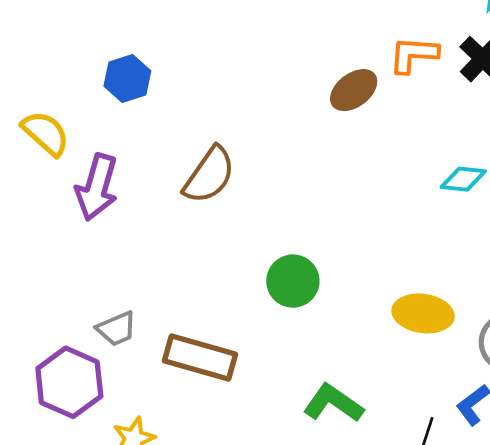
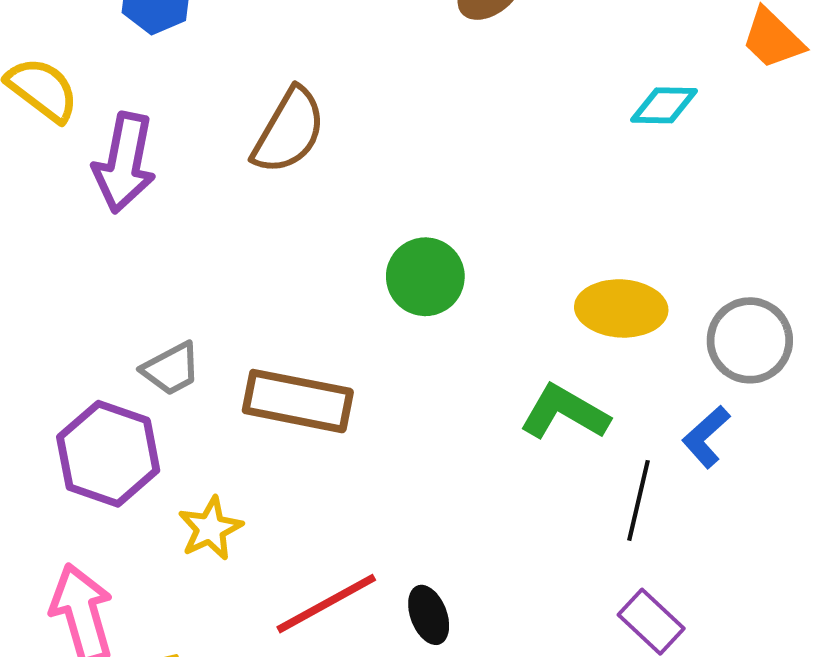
green L-shape: (333, 403) -> (564, 412), moved

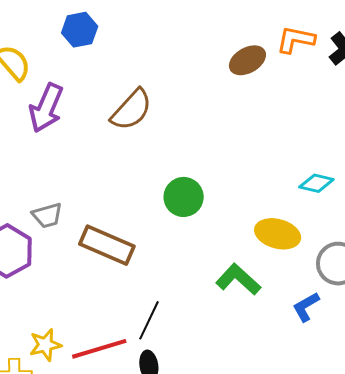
cyan diamond: (664, 105) -> (316, 183), moved
black line: (639, 500) -> (149, 320), moved
yellow star: (210, 528) -> (45, 345), moved

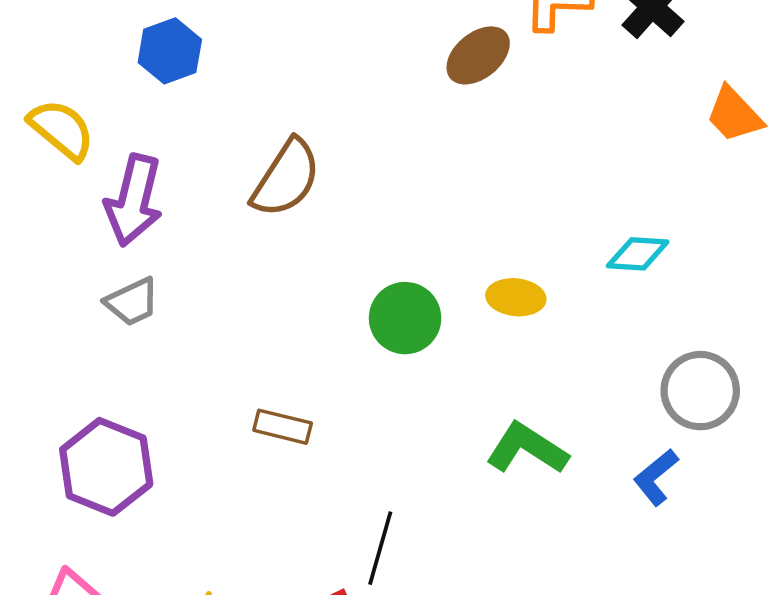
gray trapezoid: (47, 215) -> (132, 302), moved
yellow ellipse: (278, 234) -> (516, 297), moved, size x0.7
brown rectangle: (107, 245) -> (283, 427), size x0.6

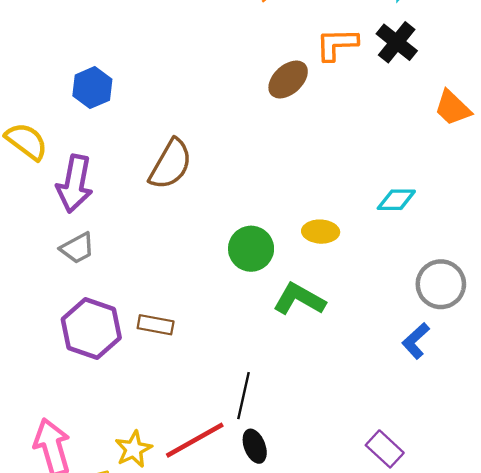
brown rectangle: (283, 427) -> (156, 325), moved
green L-shape: (527, 449) -> (299, 299), moved
purple hexagon: (106, 467) -> (91, 328), moved

